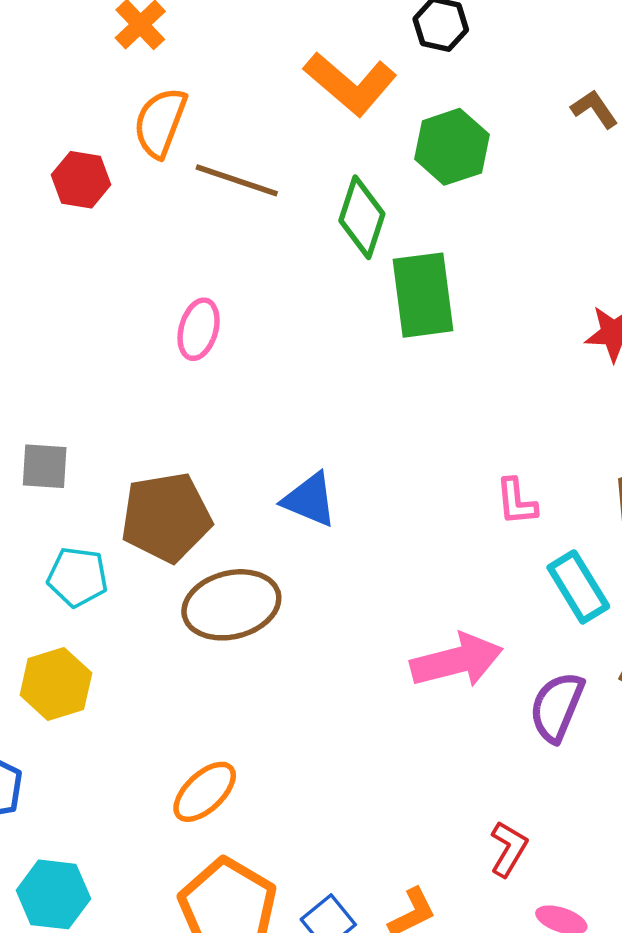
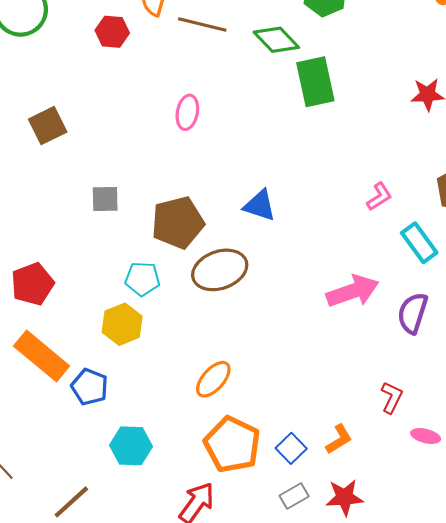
green diamond: (362, 217) -> (276, 40), turned -57
pink L-shape: (516, 502) -> (379, 197), turned -112
cyan pentagon: (78, 577) -> (142, 279), moved

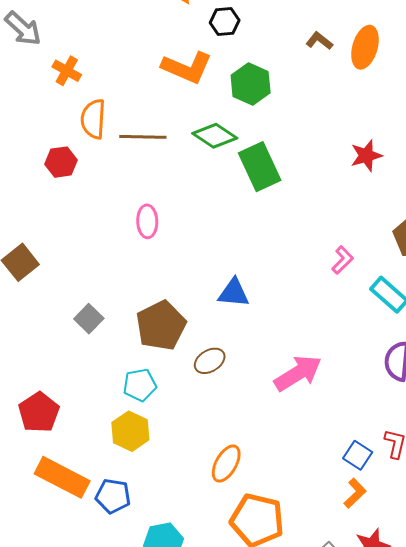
gray square: (105, 199) -> (89, 319), turned -32
brown ellipse: (220, 270) -> (210, 361), size x0.6
pink arrow: (353, 291) -> (298, 373), moved
blue square: (291, 448) -> (358, 455), moved

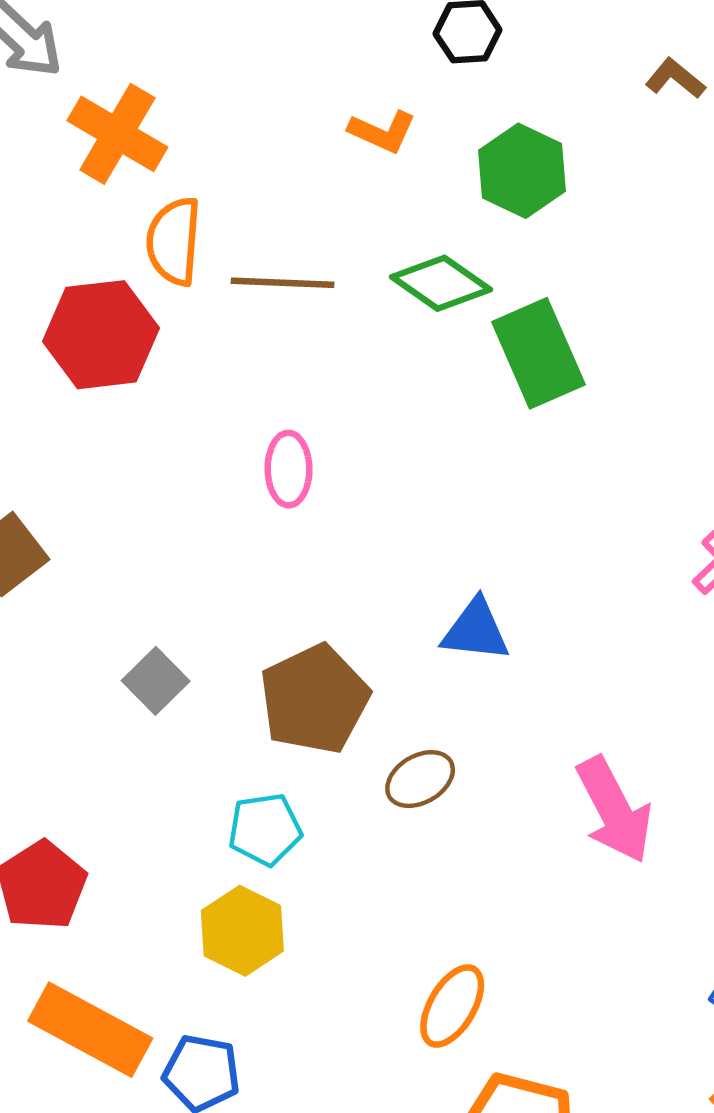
orange L-shape: (187, 67) -> (382, 132), size x0.6
orange cross: (67, 71) -> (117, 134), size x1.5
red hexagon: (61, 162) -> (101, 335), size x1.6
pink arrow: (298, 373) -> (614, 810), turned 93

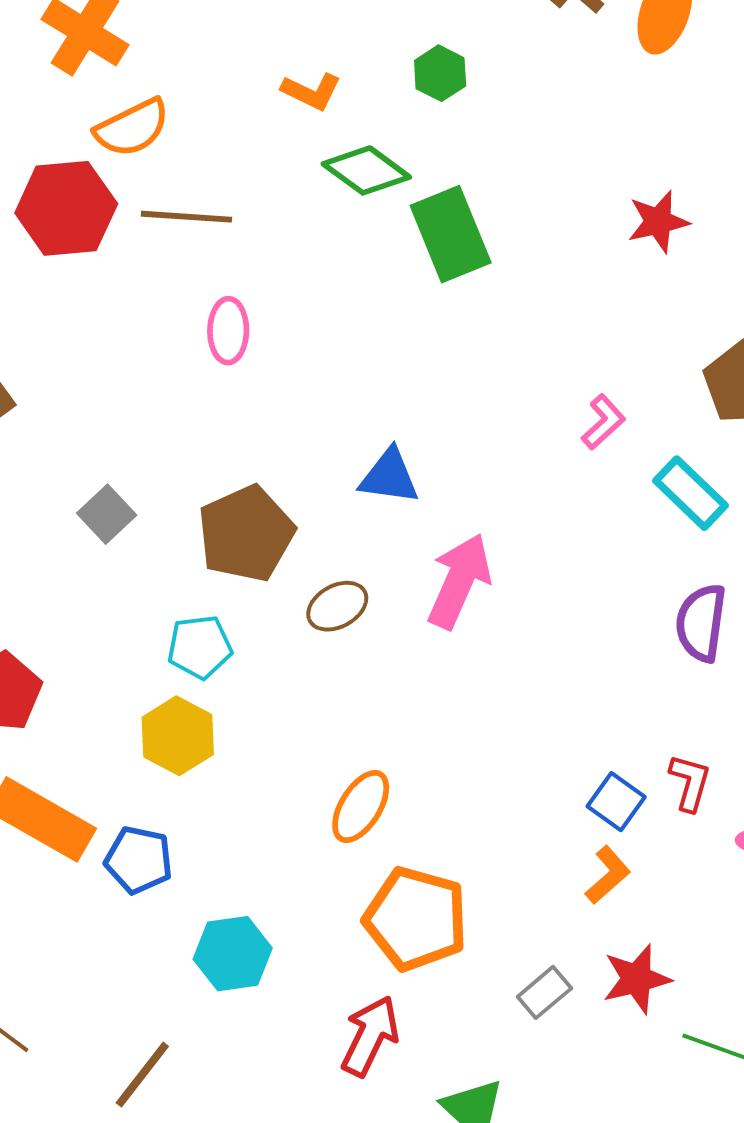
orange L-shape: (382, 132) -> (311, 91), moved
green hexagon: (522, 171) -> (440, 73), size x0.7
orange semicircle: (174, 241) -> (132, 128), turned -122
brown line: (283, 283) -> (186, 217), moved
pink arrow: (614, 810) -> (459, 581), moved, turned -130

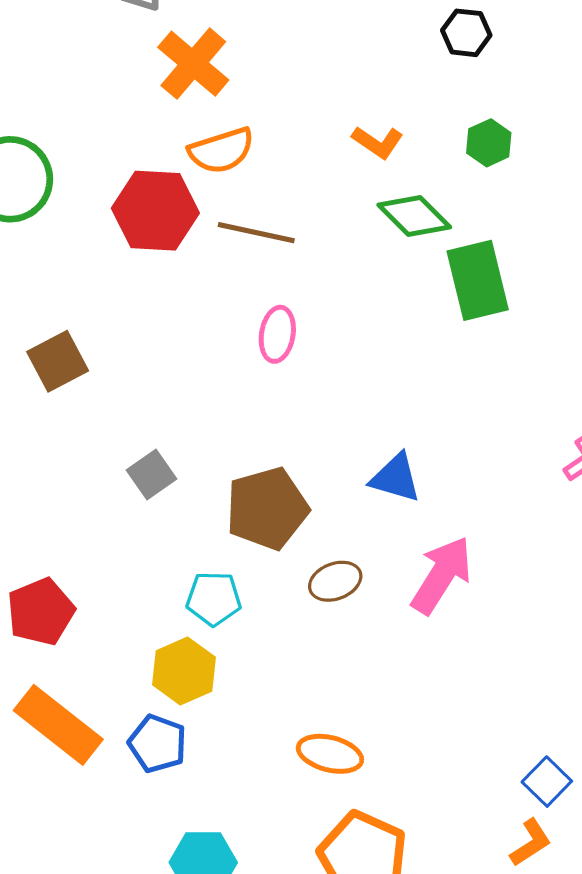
orange ellipse: (361, 807) -> (330, 754), turned 64
blue pentagon: (139, 860) -> (157, 744), moved

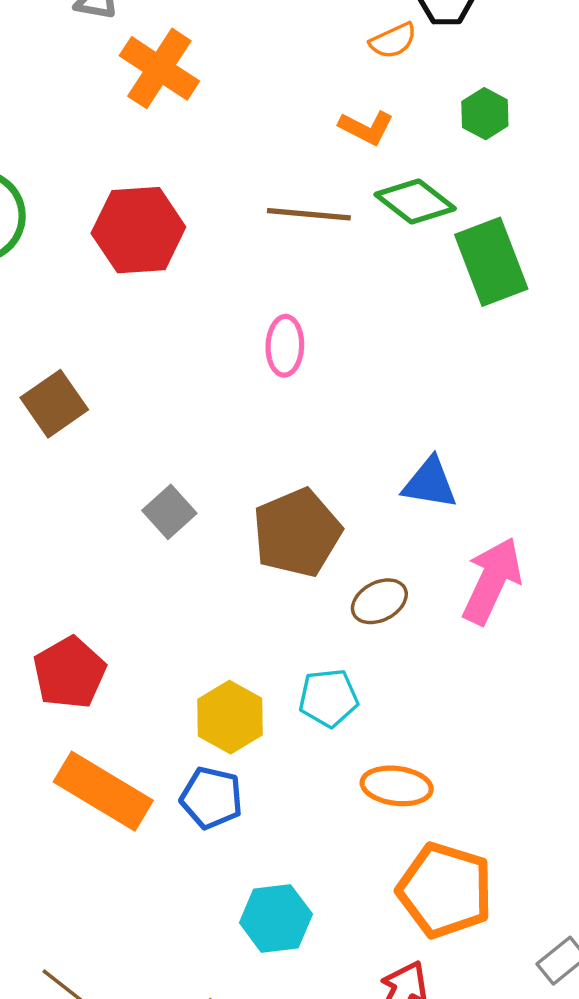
orange semicircle: (221, 151) -> (393, 41), moved, size x0.7
brown line: (256, 233) -> (309, 214), moved
cyan pentagon: (214, 599) -> (328, 698), moved

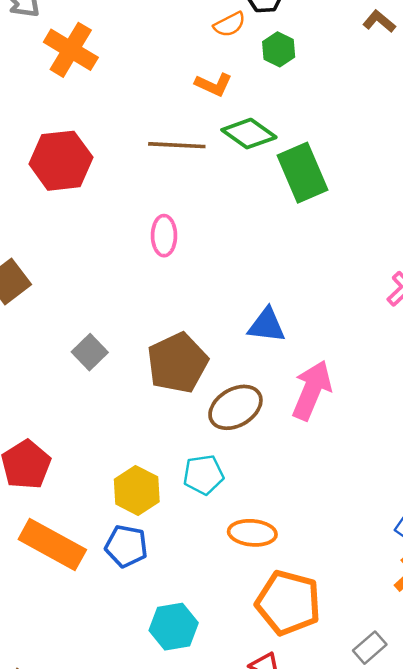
green hexagon: (485, 114) -> (279, 49), moved
brown ellipse: (379, 601) -> (235, 407), size x1.4

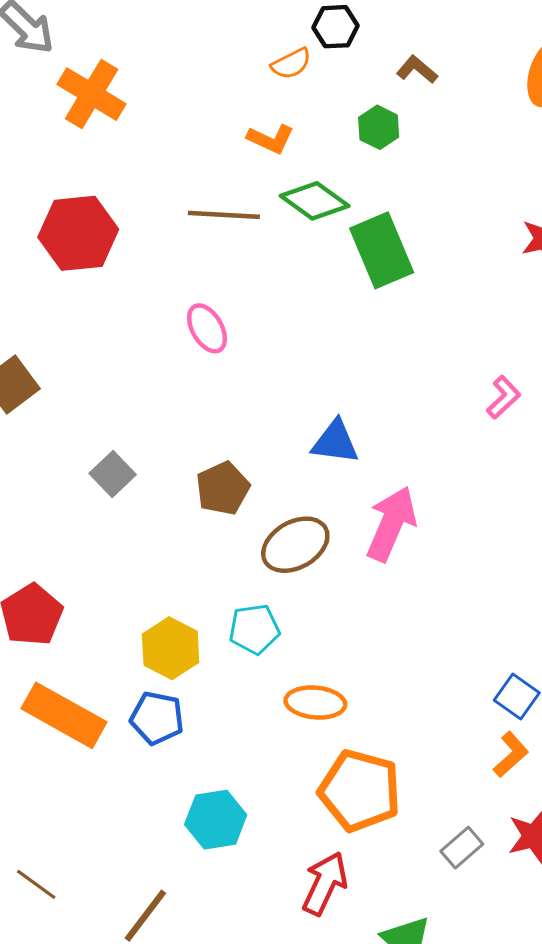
brown L-shape: (379, 21) -> (417, 70), moved
green hexagon: (279, 49) -> (379, 127), moved
pink ellipse: (164, 236) -> (207, 328), turned -30
brown pentagon: (177, 363) -> (223, 488), size x0.7

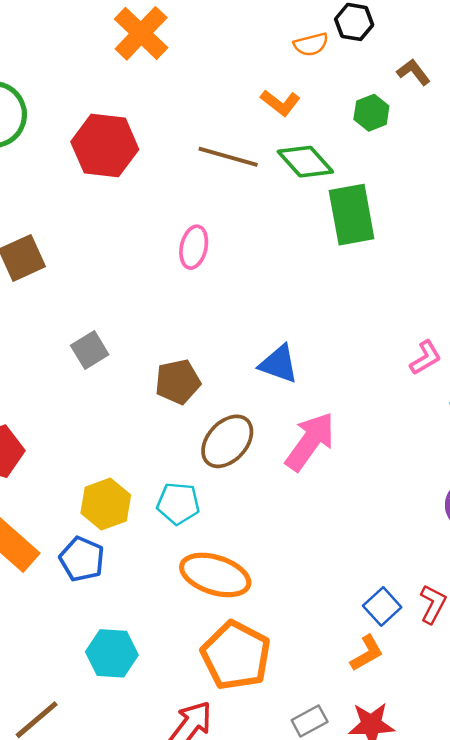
pink ellipse: (207, 328) -> (194, 247), turned 30
brown ellipse: (295, 545) -> (227, 441), turned -30
orange ellipse: (315, 703) -> (215, 575), size x1.4

